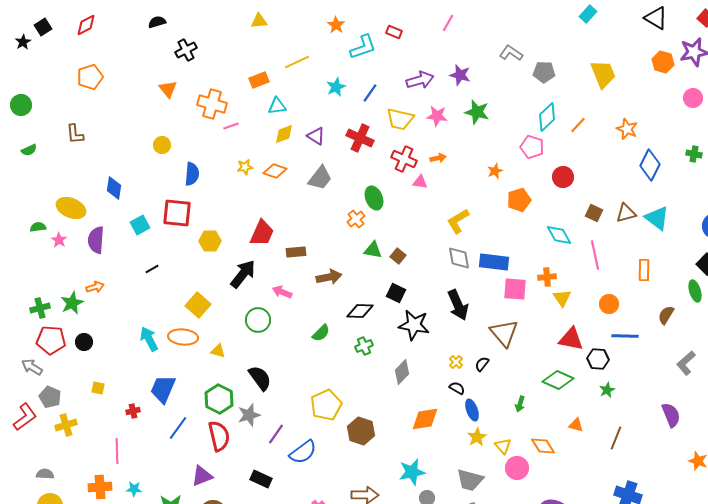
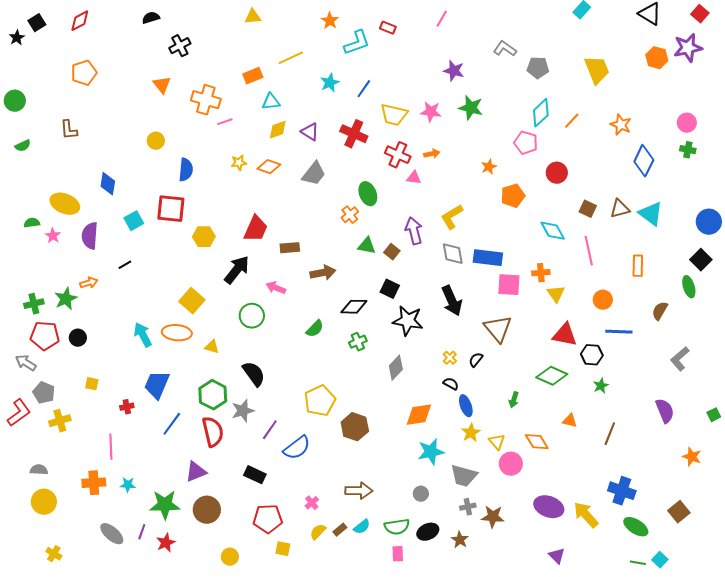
purple arrow: (420, 80) -> (414, 231), moved, turned -88
pink circle: (693, 98) -> (687, 123), moved
black line: (152, 269) -> (125, 265), moved
cyan star: (412, 472) -> (431, 452), moved

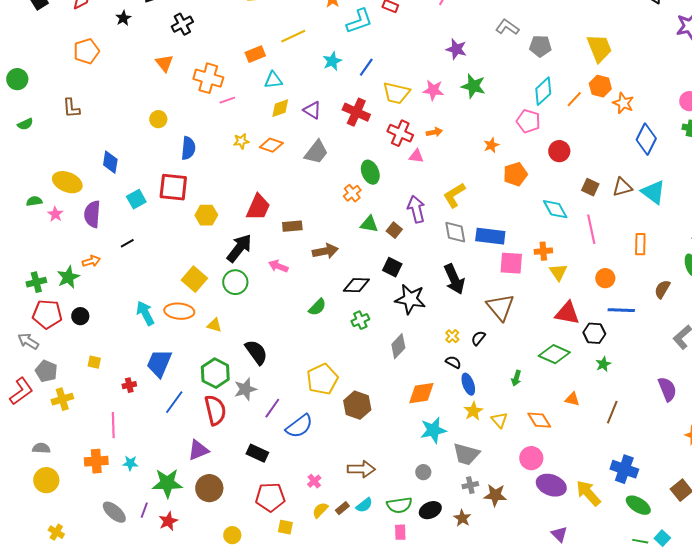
black star: (17, 38) -> (123, 18), moved
orange hexagon: (657, 58) -> (600, 86), moved
green circle: (252, 316) -> (235, 282), moved
pink circle: (511, 464) -> (531, 458), moved

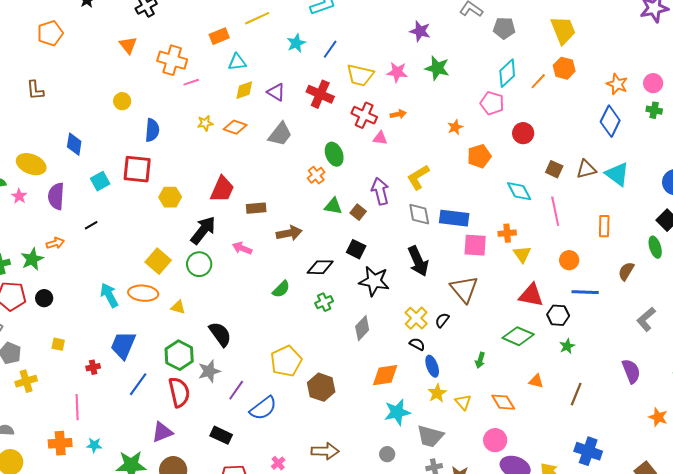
orange star: (623, 103) -> (617, 84), moved
yellow cross: (452, 336) -> (416, 318), size x1.6

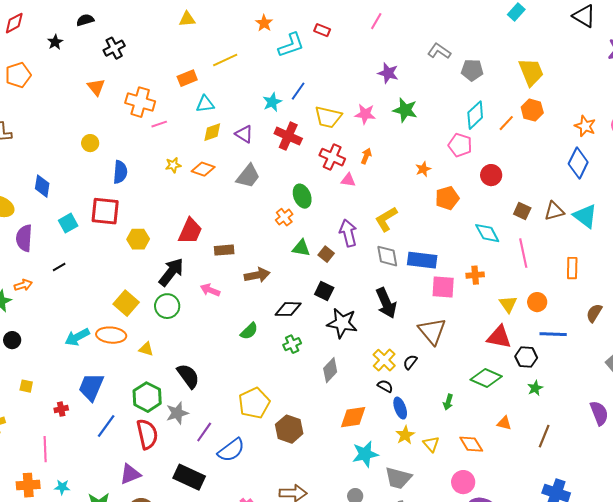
cyan star: (296, 43) -> (272, 102), moved
orange arrow: (398, 114) -> (366, 156), turned -56
yellow triangle: (522, 254) -> (508, 304), moved
cyan arrow: (109, 295) -> (77, 337), turned -90
black rectangle: (221, 435) -> (189, 477), size x1.4

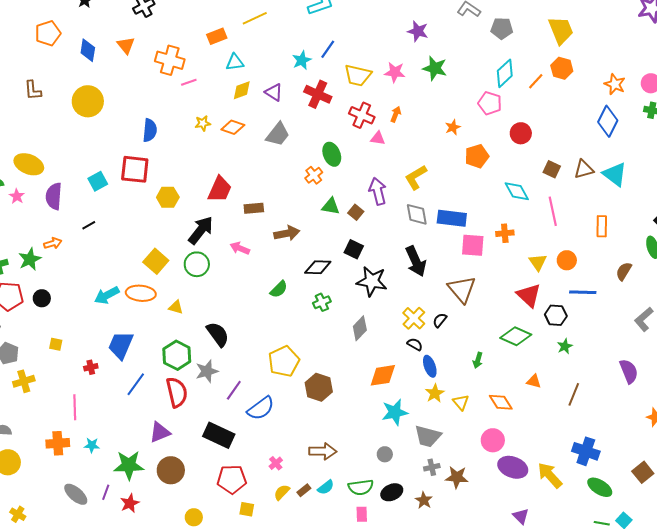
yellow circle: (90, 143) -> (88, 101), moved, size x1.8
blue diamond: (42, 186) -> (88, 50), moved
red triangle: (499, 337) -> (529, 295), turned 32

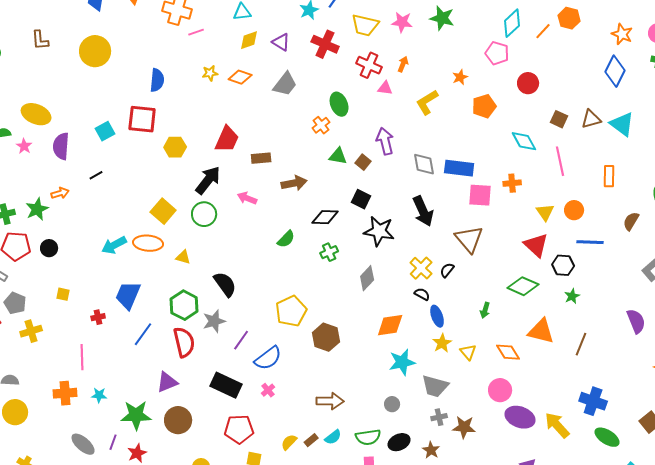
yellow L-shape: (416, 177) -> (427, 102), moved
orange triangle: (534, 381) -> (541, 331), size x1.8
pink cross: (276, 463) -> (268, 390), moved

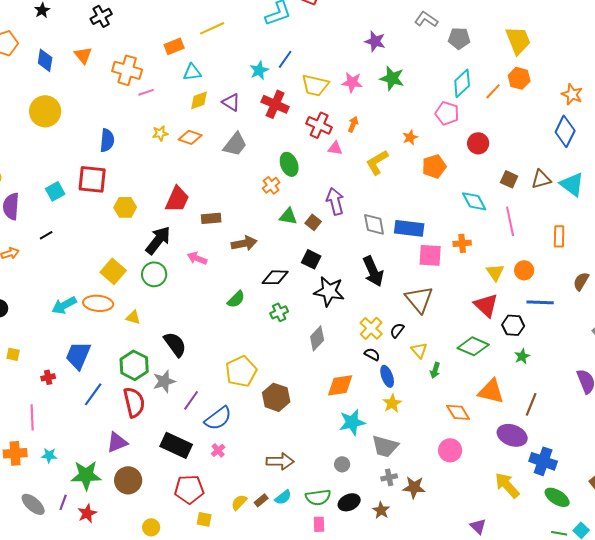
yellow triangle: (468, 352) -> (419, 350), moved
purple ellipse: (520, 417) -> (512, 435), moved

